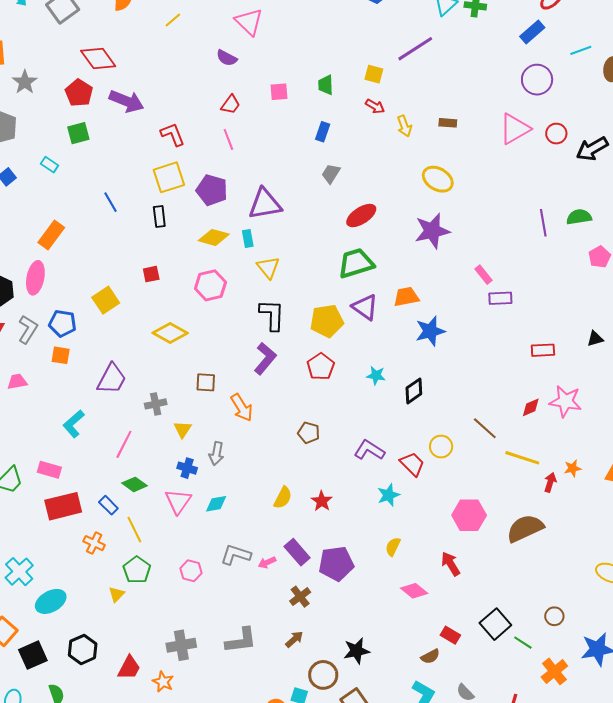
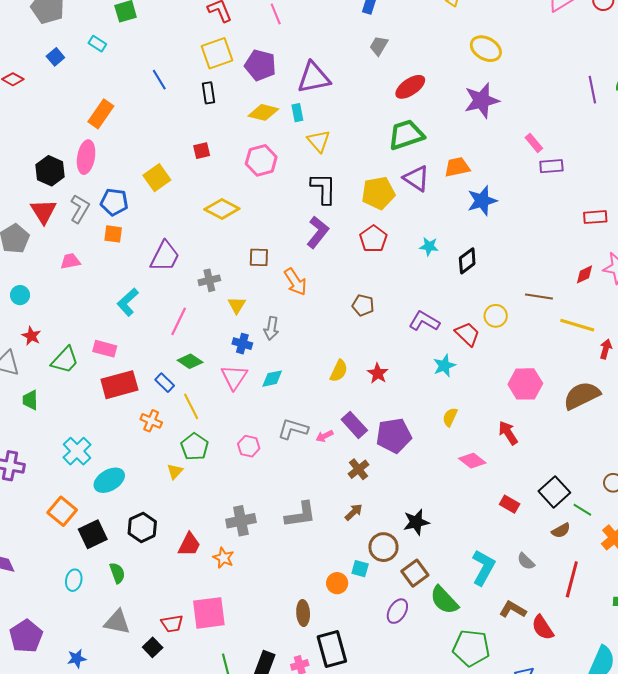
brown line: (485, 428) -> (539, 297), turned -32
brown semicircle: (430, 656) -> (561, 530), moved

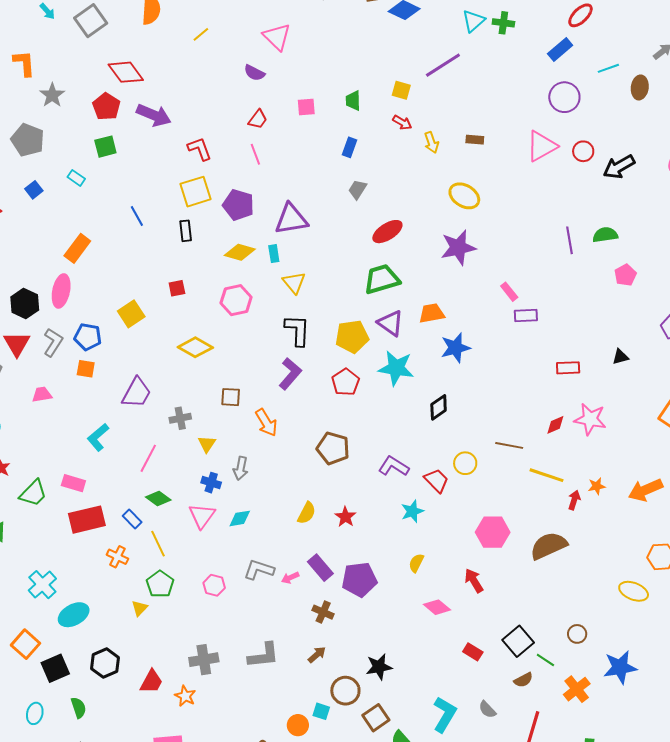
cyan star: (429, 246) -> (396, 368), moved, size x1.8
brown pentagon: (363, 305) -> (333, 448), size x1.5
brown cross: (358, 469) -> (323, 612), turned -30

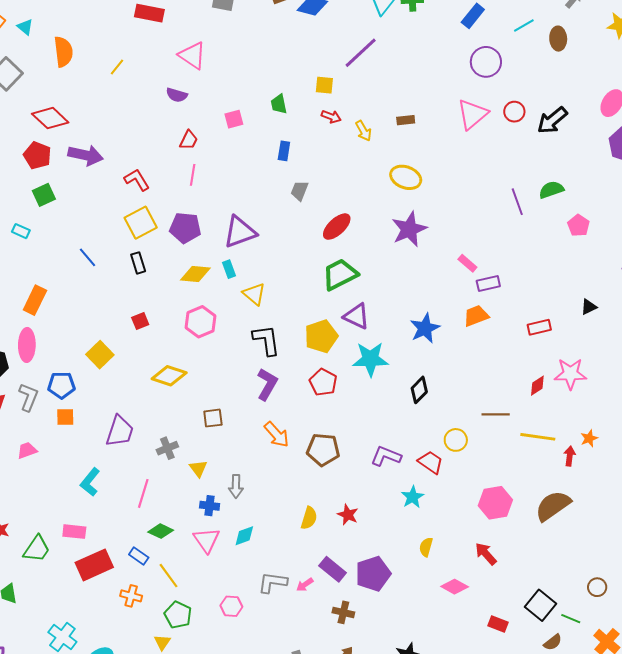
pink line: (255, 154) -> (193, 175), turned 40
orange trapezoid: (432, 313) -> (476, 316), moved
orange arrow: (266, 423) -> (277, 435), moved

